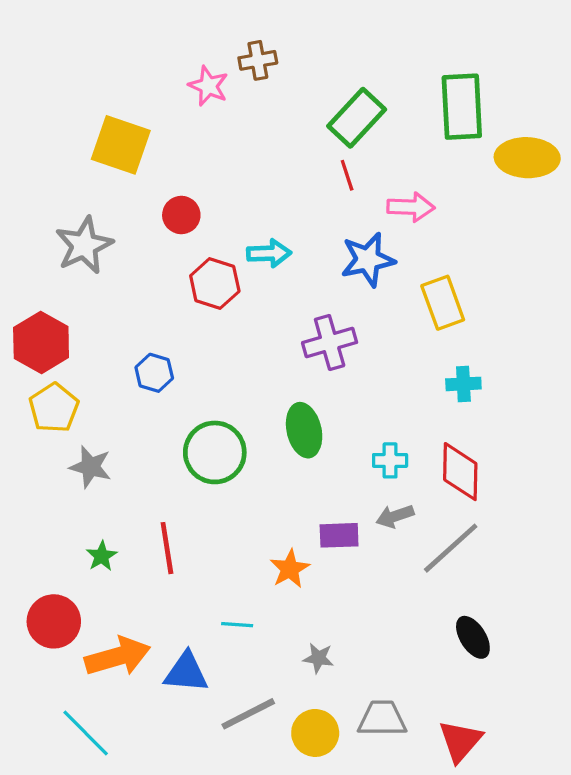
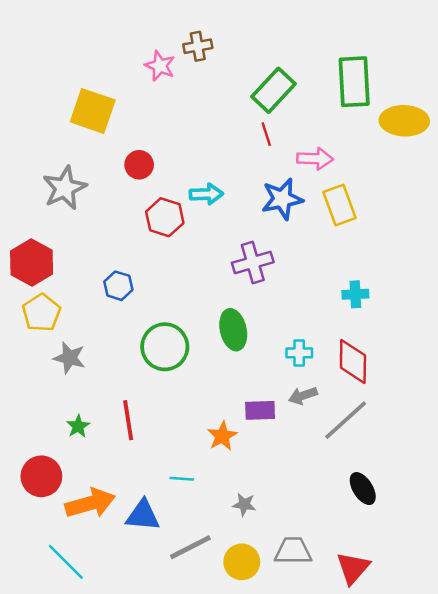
yellow rectangle: (443, 303) -> (340, 205), moved

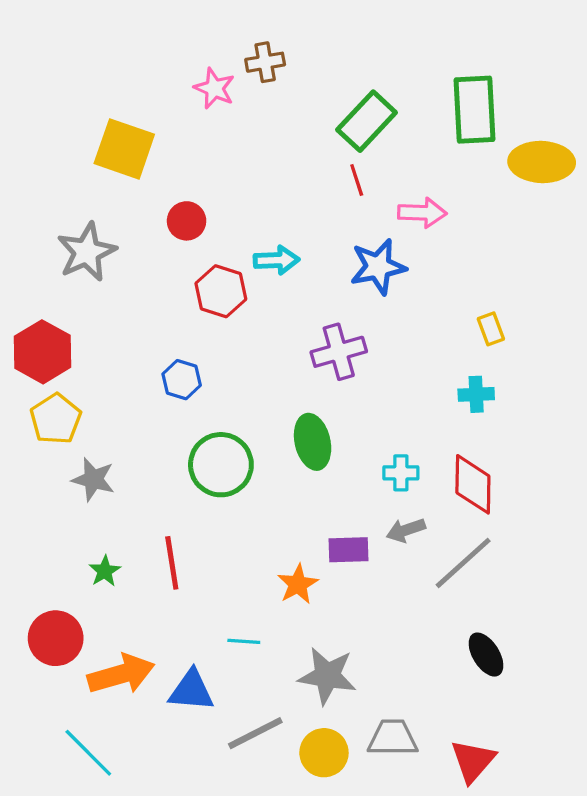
yellow rectangle: (340, 205) -> (491, 329), moved, size x0.6
blue hexagon: (118, 286) -> (182, 380), moved
gray star: (244, 504) -> (327, 676), size x1.8

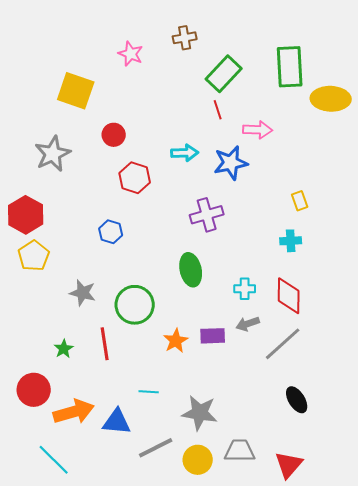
brown cross: (265, 62) -> (185, 38), moved
cyan arrow: (277, 260) -> (185, 153), moved
green circle: (221, 465) -> (135, 305), moved
gray star: (93, 479) -> (83, 293), moved
orange star: (298, 584) -> (176, 341), moved

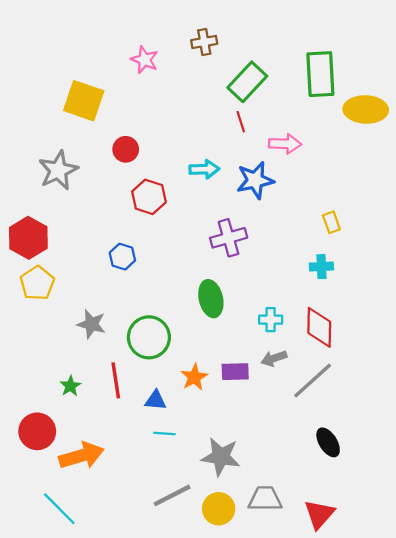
blue triangle: (117, 422) -> (156, 400), moved, size x0.7

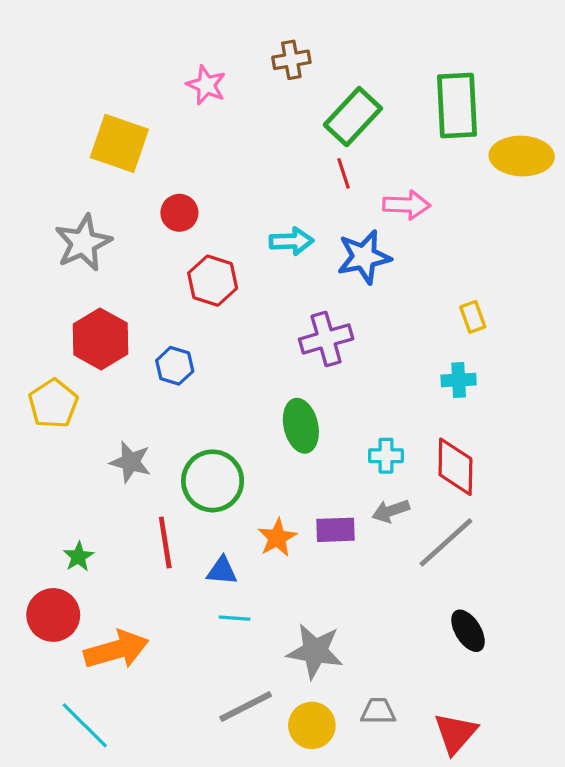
red hexagon: (28, 238) -> (101, 339), moved
green star: (70, 386) -> (78, 557), moved
gray trapezoid: (265, 499) -> (378, 711), size x0.7

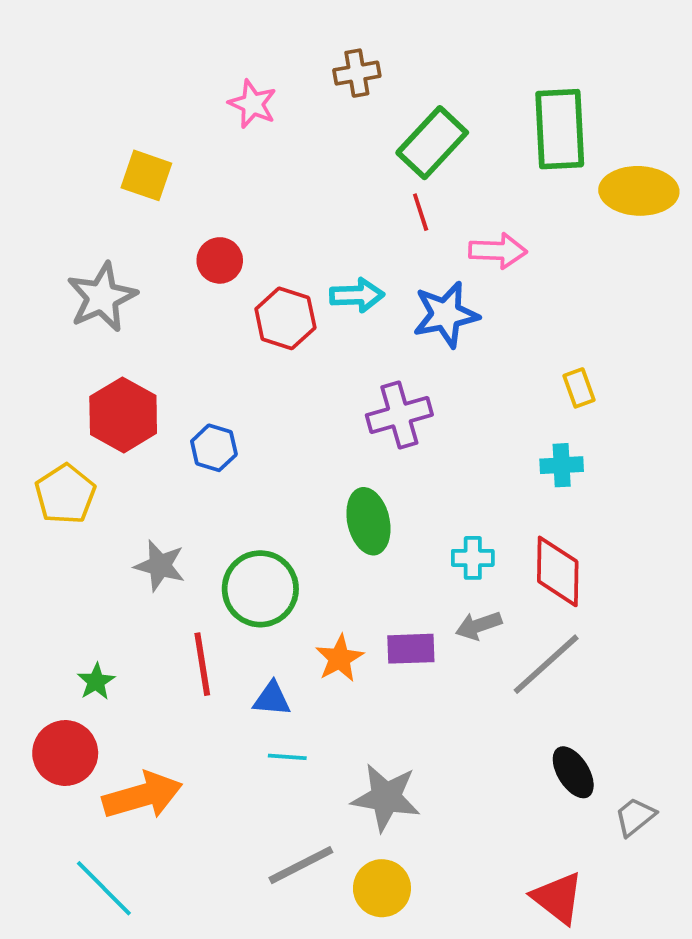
yellow square: (119, 143) -> (146, 175), size x0.7
red hexagon: (213, 281) -> (285, 318), moved
gray trapezoid: (378, 711) -> (635, 817), moved, turned -39
red triangle: (455, 733) -> (558, 898), turned -33

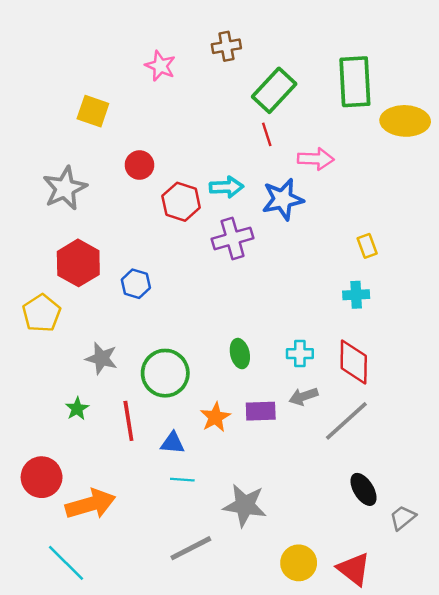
purple cross: (399, 415) -> (233, 238), moved
green ellipse: (368, 521) -> (240, 354), moved, size x0.7
green star: (96, 682) -> (77, 409), moved
yellow circle: (382, 888) -> (299, 563), moved

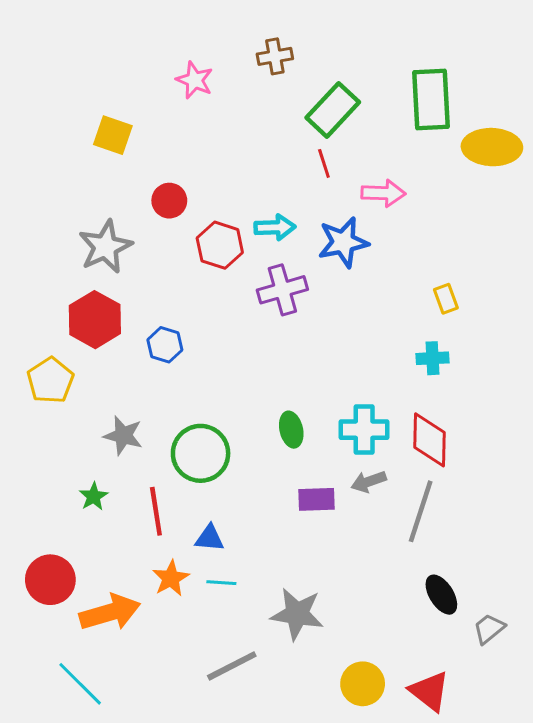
gray star: (65, 188) -> (105, 247), moved
cyan cross: (300, 354) -> (364, 430), size x1.5
orange star: (215, 417) -> (171, 578), moved
gray line: (346, 421) -> (421, 511), turned -30

